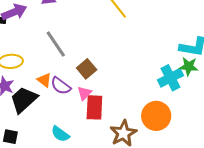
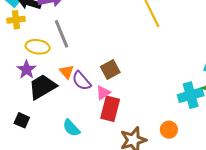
gray line: (56, 44) -> (62, 34), moved
orange circle: (156, 116) -> (169, 130), size x0.6

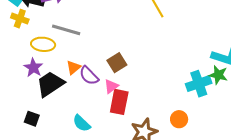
yellow cross: (16, 20) -> (20, 19), turned 30
gray line: (62, 34) -> (66, 30), turned -48
orange triangle: (67, 72) -> (73, 68), turned 35

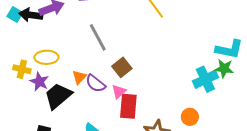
yellow cross: (20, 19) -> (22, 69), moved
gray line: (66, 30) -> (98, 37), moved, turned 52

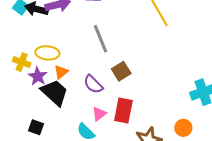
orange triangle: (79, 77) -> (61, 72), moved
pink triangle: (119, 92) -> (99, 114), moved
black trapezoid: (58, 96) -> (55, 93), turned 76

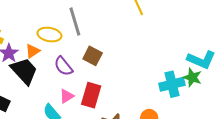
yellow ellipse: (47, 53) -> (49, 35), moved
brown square: (121, 71) -> (93, 56), turned -36

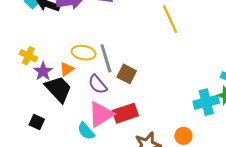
gray line: (75, 22) -> (106, 58), moved
red rectangle: (91, 95) -> (125, 113), turned 55
pink triangle: (67, 96) -> (101, 114), size x1.8

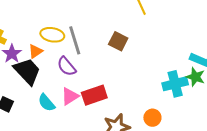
brown square: (127, 74) -> (118, 41), moved
pink triangle: (101, 114) -> (70, 96), size x0.7
cyan semicircle: (86, 131) -> (47, 103), moved

